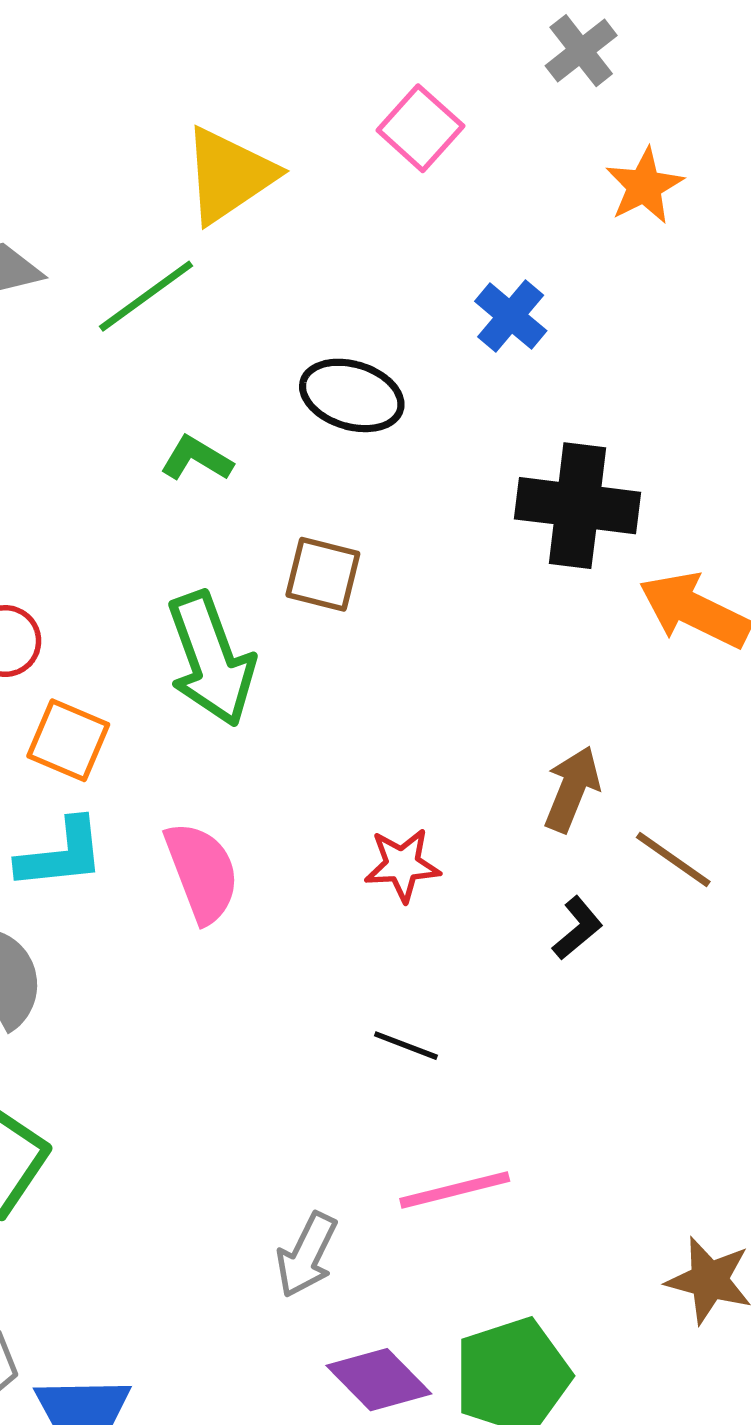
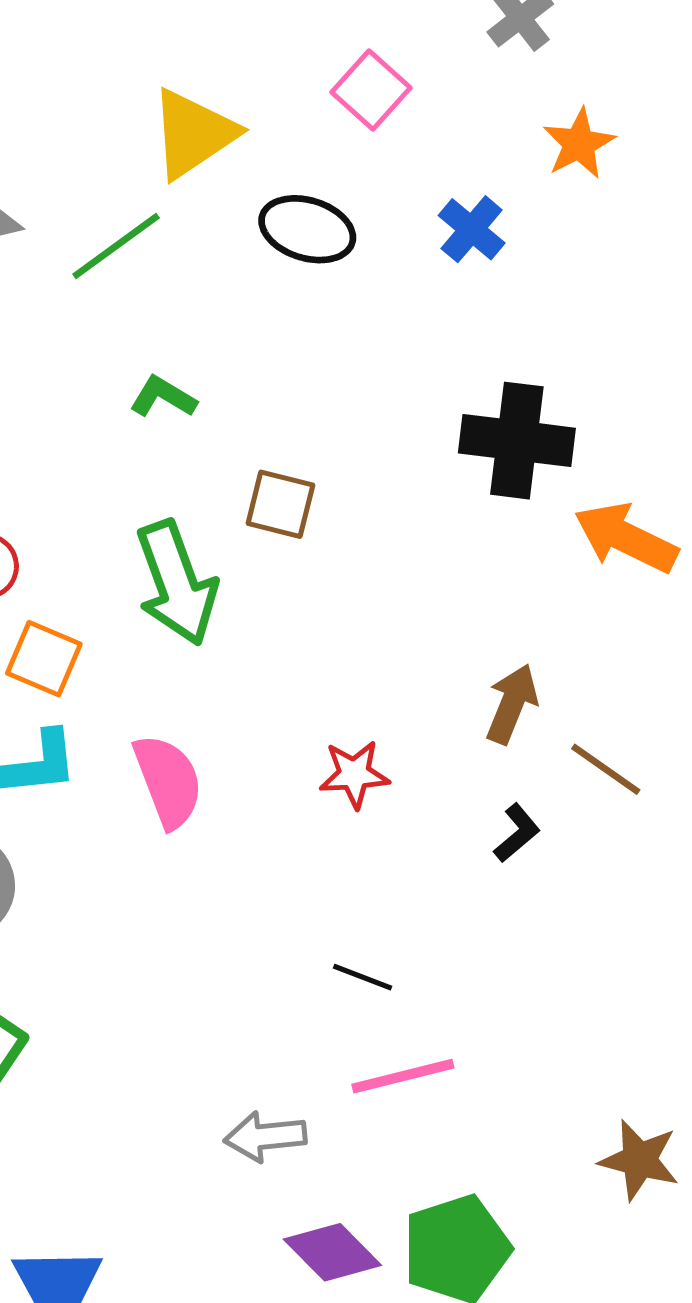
blue cross: (511, 316) -> (472, 229), moved
black ellipse: (352, 395) -> (307, 229), moved
black line: (406, 1046) -> (363, 977), moved
gray arrow: (307, 1255) -> (265, 1137), turned 58

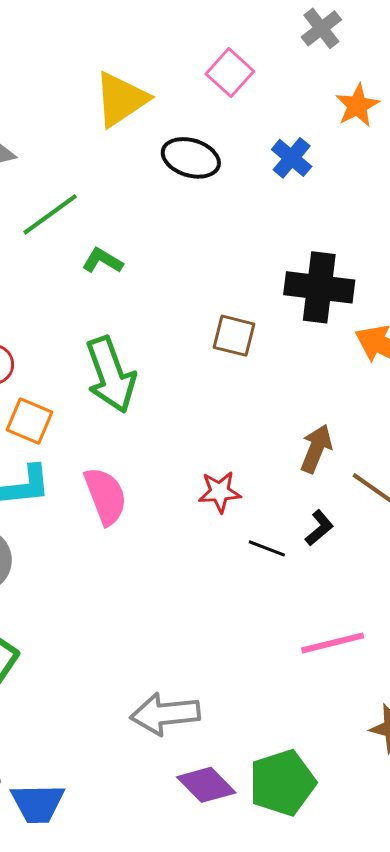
green line: (116, 246) -> (50, 214), moved
brown square: (280, 504) -> (234, 336), moved
black line: (363, 977) -> (267, 548), moved
pink line: (403, 1076) -> (333, 643), moved
gray arrow: (265, 1137) -> (165, 714), size x1.4

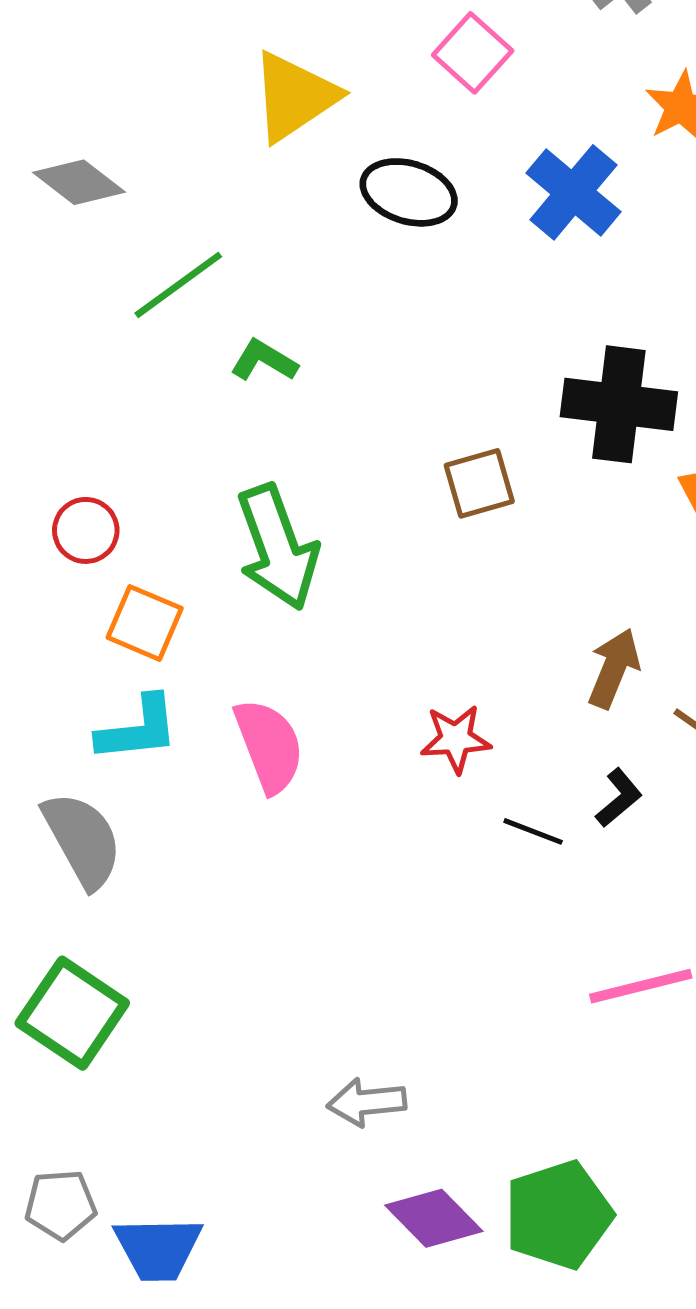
blue cross: (292, 158) -> (573, 192), size x1.4
brown square: (234, 336) -> (479, 483), turned -30
gray arrow: (165, 714) -> (367, 1102), size x0.7

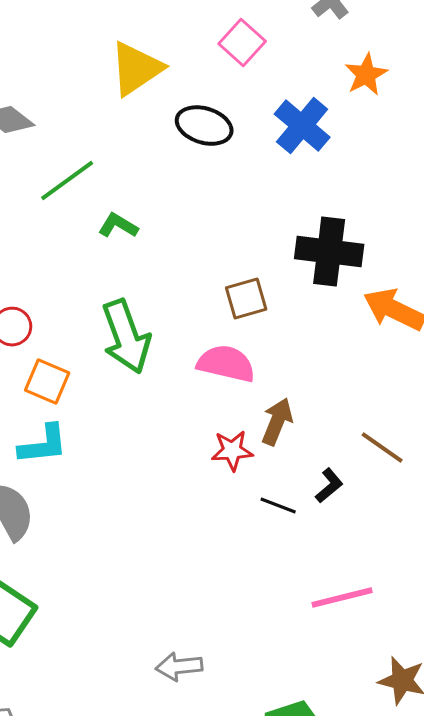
brown arrow: (614, 668) -> (277, 422), moved
pink semicircle: (269, 746) -> (226, 364), moved, turned -56

